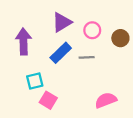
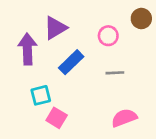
purple triangle: (62, 22) -> (55, 28), moved
brown circle: (120, 38) -> (141, 19), moved
gray line: (87, 57) -> (115, 73), moved

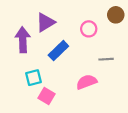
gray line: (115, 73) -> (106, 59), moved
pink semicircle: (124, 118) -> (87, 82), moved

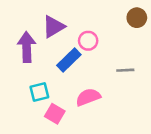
pink circle: (89, 29) -> (88, 41), moved
pink semicircle: (87, 82) -> (88, 97), moved

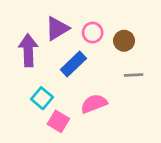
brown circle: (137, 18) -> (124, 41), moved
pink circle: (88, 41) -> (93, 33), moved
cyan square: (39, 92) -> (42, 98), turned -36

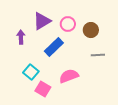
purple arrow: (28, 50) -> (21, 37), size x0.6

